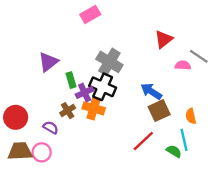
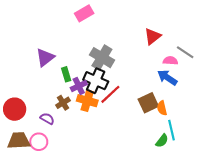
blue arrow: (151, 91) -> (167, 78), moved
orange semicircle: (191, 116) -> (162, 108), moved
red line: (143, 141) -> (110, 94), moved
green semicircle: (174, 151) -> (162, 141), turned 96

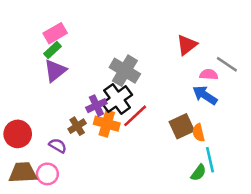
pink rectangle: (84, 13) -> (55, 33), moved
green rectangle: (66, 74) -> (53, 50), moved, turned 64
black cross: (96, 81) -> (117, 99), turned 30

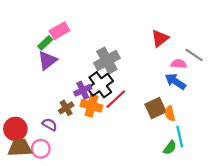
pink rectangle: (55, 33) -> (60, 31), moved
gray cross: (125, 71) -> (107, 60), turned 30
red circle: (18, 134) -> (15, 129), moved

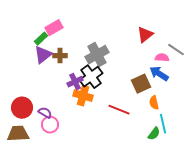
red line: (116, 99) -> (119, 110), moved, turned 65
brown cross: (66, 108) -> (60, 56), moved, turned 32
brown square: (155, 108) -> (141, 84), moved
red circle: (15, 129) -> (22, 108), moved
pink circle: (41, 149) -> (50, 125), moved

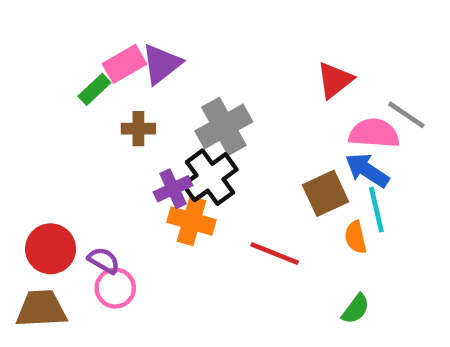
purple triangle: (43, 55) -> (161, 64), moved
pink semicircle: (162, 58) -> (374, 133), size x1.5
cyan line: (163, 124) -> (376, 210), moved

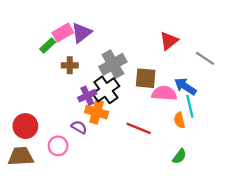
pink semicircle: (374, 133) -> (164, 93), moved
brown square: (326, 193) -> (146, 78), moved, turned 30
purple semicircle: (104, 260) -> (79, 127), moved

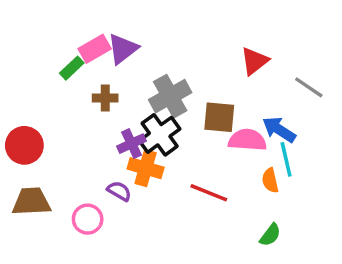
red circle: (25, 126) -> (24, 145), moved
brown trapezoid: (21, 156) -> (31, 202), moved

